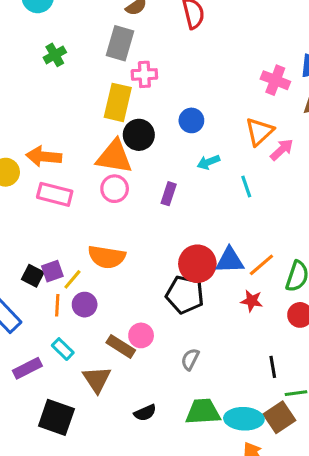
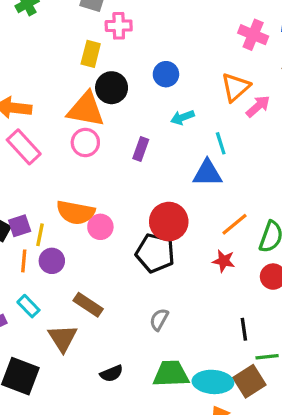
yellow rectangle: (118, 102) -> (91, 54), size x0.7
pink rectangle: (55, 194) -> (24, 147), turned 32
blue triangle: (230, 260) -> (207, 173), moved
yellow line: (72, 279) -> (40, 235), turned -30
pink circle: (141, 335) -> (100, 227), moved

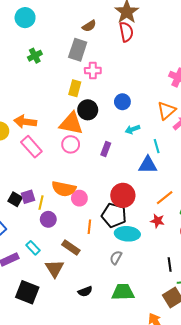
orange line: (24, 261) -> (89, 227), moved
cyan ellipse: (213, 382) -> (127, 234), moved

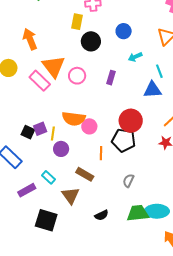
orange arrow: (25, 122) -> (30, 39), moved, turned 65
orange triangle: (71, 123) -> (54, 66), moved, turned 45
cyan ellipse: (127, 234) -> (157, 211), moved

